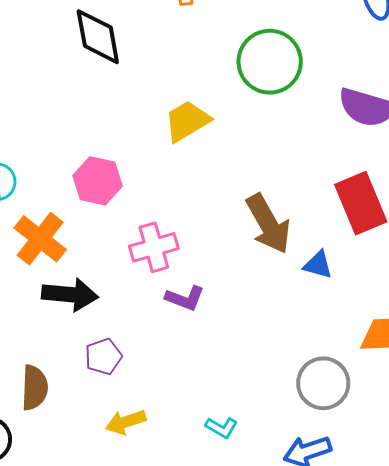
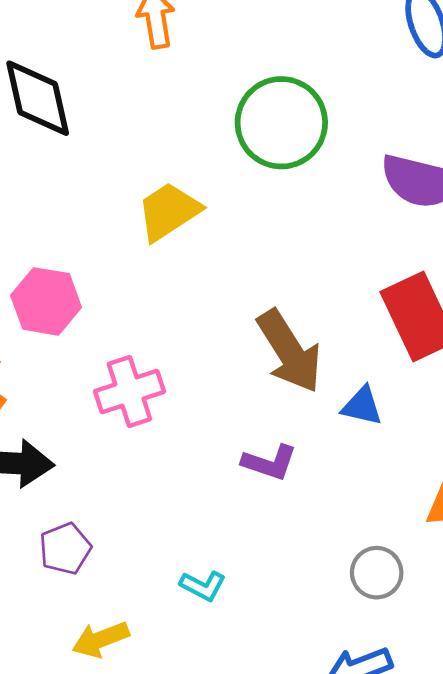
purple L-shape: (185, 298) -> (270, 463), moved
gray circle: (323, 383) -> (377, 573), size x0.7
cyan L-shape: (222, 427) -> (203, 586), moved

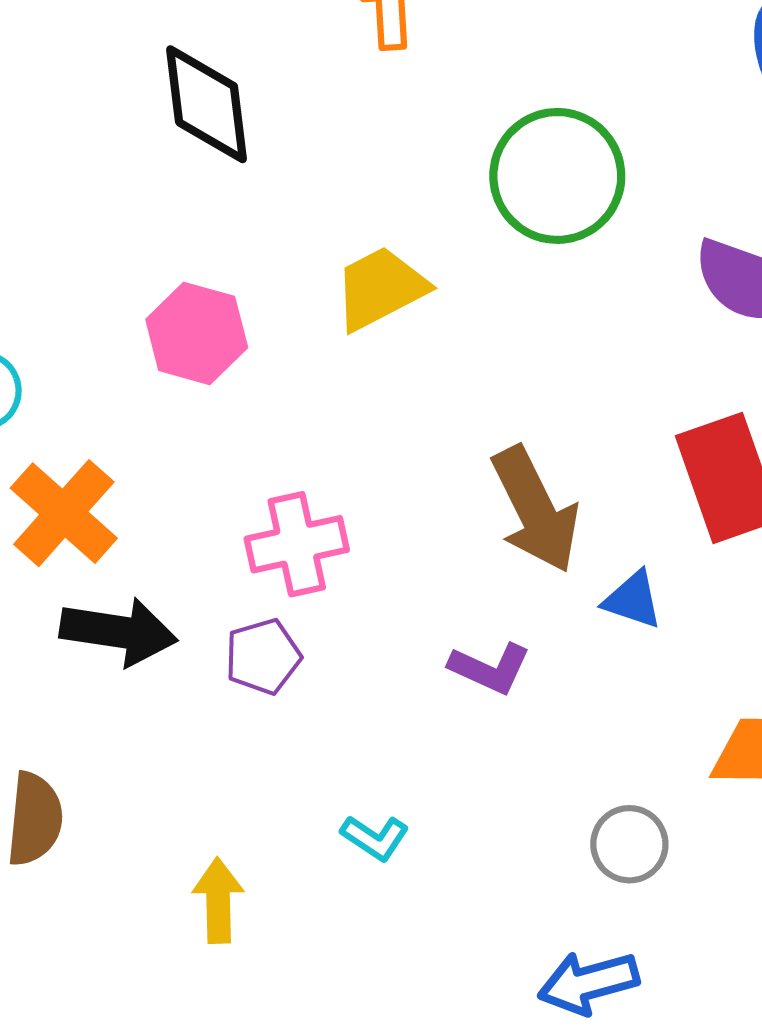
pink hexagon: (46, 301) -> (197, 333), moved
purple pentagon: (65, 549) -> (263, 657), moved
yellow arrow: (101, 639) -> (218, 900), turned 104

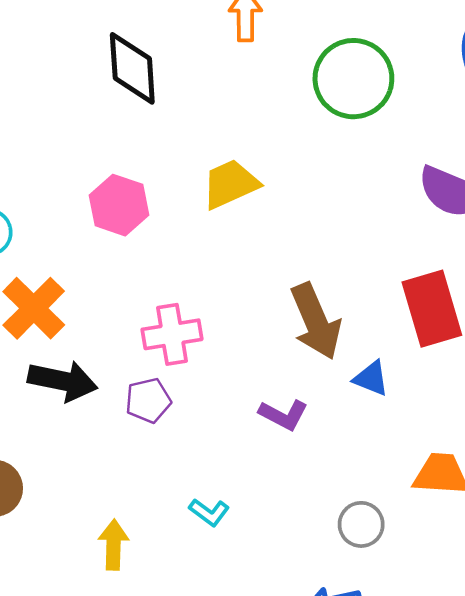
green circle: (557, 176) -> (353, 79), moved

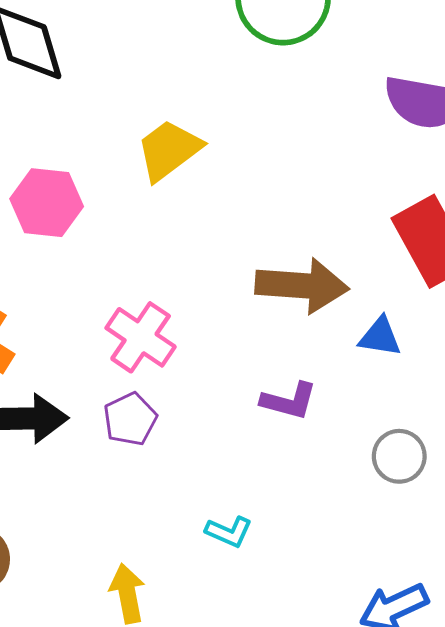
brown arrow: (316, 321) -> (302, 286), turned -50
pink cross: (172, 334) -> (141, 337), turned -34
gray circle: (361, 524) -> (399, 456), moved

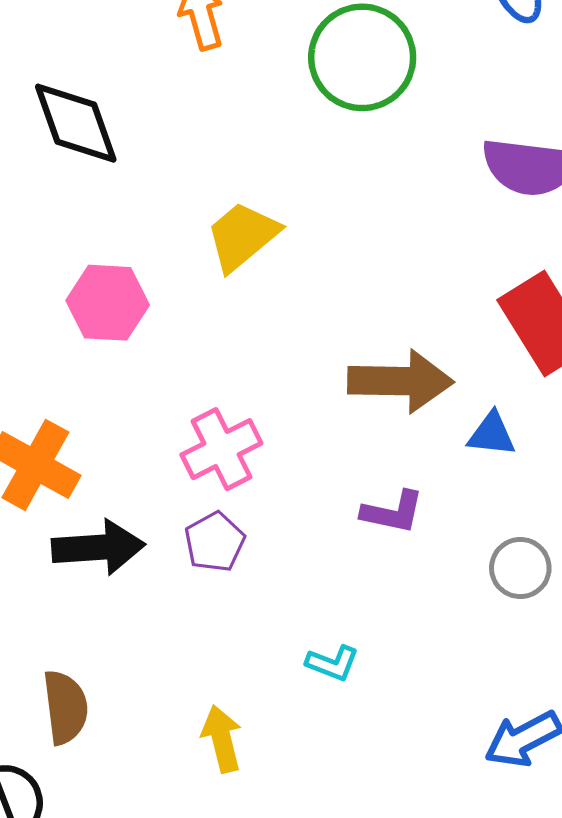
pink cross: (141, 337) -> (221, 449), turned 32

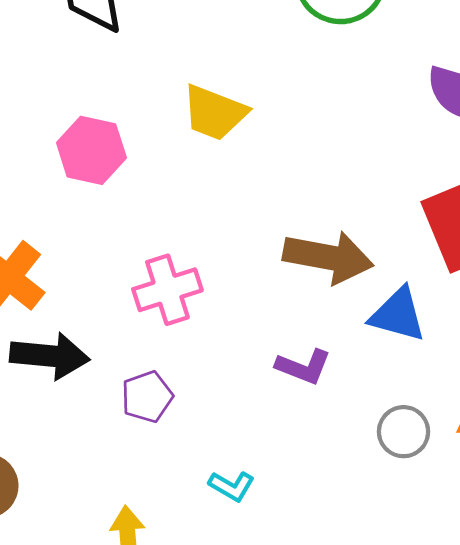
yellow trapezoid: (242, 236) -> (214, 113), turned -128
blue triangle: (492, 434) -> (398, 315), size x1.4
purple pentagon: (215, 542) -> (147, 397), moved

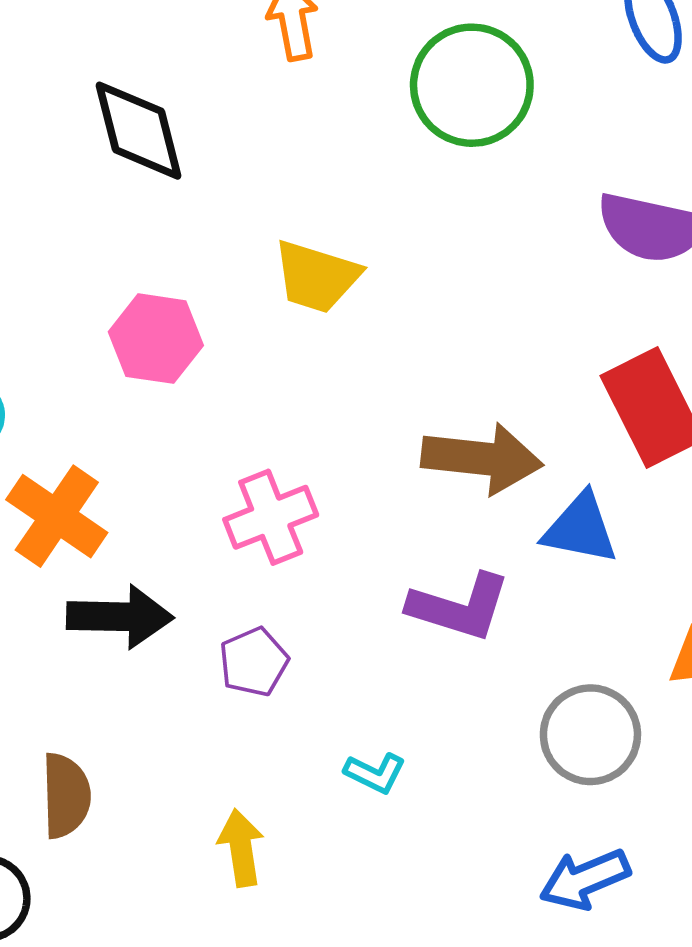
purple L-shape: (303, 367) -> (459, 607), size x1.4
gray circle: (404, 432) -> (590, 735), moved, size x1.4

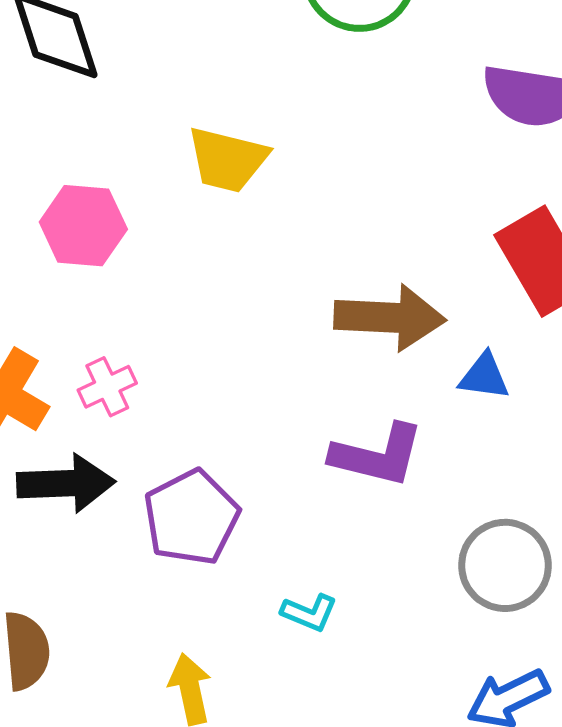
pink cross: (271, 517) -> (107, 387), moved, size x0.7
blue triangle: (580, 528) -> (484, 376), size x0.7
purple pentagon: (254, 662) -> (191, 517), size x1.5

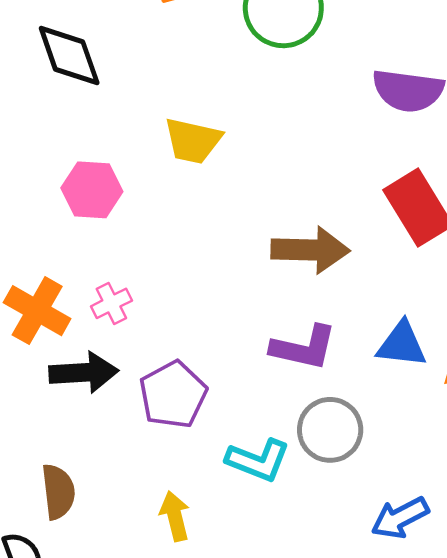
blue triangle: (484, 376) -> (402, 344), moved, size x1.4
gray circle: (505, 565) -> (330, 430), moved
cyan L-shape: (309, 613) -> (258, 460), size x1.6

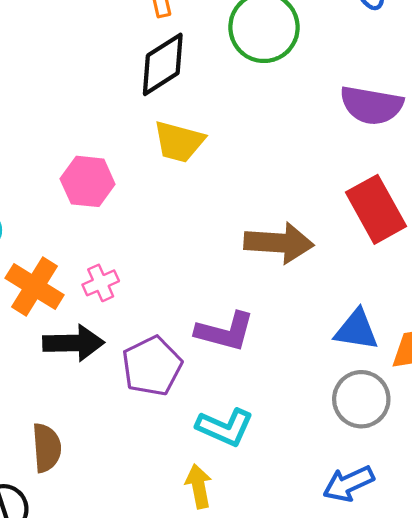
black diamond: (69, 56) -> (163, 64), moved, turned 74
purple L-shape: (304, 348) -> (225, 332), moved
gray circle: (330, 430) -> (361, 399), moved
yellow arrow: (175, 516) -> (199, 486), moved

